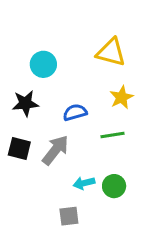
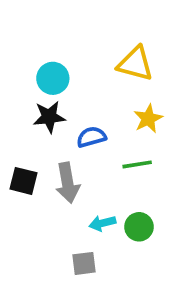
black star: (25, 103) -> (49, 117), moved
gray arrow: (55, 150) -> (67, 183), turned 132

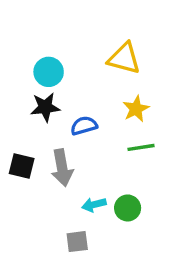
green line: (137, 164) -> (141, 147), moved

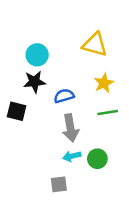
black square: (22, 166) -> (17, 111), moved
gray arrow: (62, 168) -> (70, 128), moved

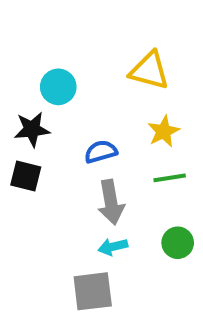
black star: (35, 82) -> (32, 129), moved
green circle: (97, 159) -> (178, 243), moved
gray square: (59, 184) -> (93, 291), size x1.5

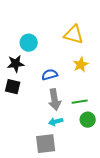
green line: (170, 178) -> (80, 102), moved

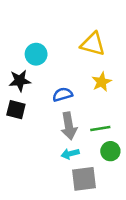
gray square: (46, 144) -> (84, 179), moved

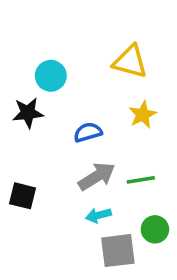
black square: (16, 110) -> (23, 196), moved
gray arrow: (69, 126) -> (97, 176), turned -112
green circle: (110, 151) -> (155, 229), moved

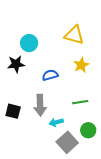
gray arrow: (97, 176) -> (40, 105), moved, turned 120
gray square: (118, 251) -> (67, 142), turned -35

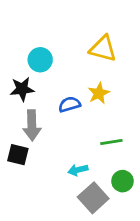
yellow star: (81, 65) -> (99, 93), moved
gray arrow: (40, 105) -> (32, 125), moved

